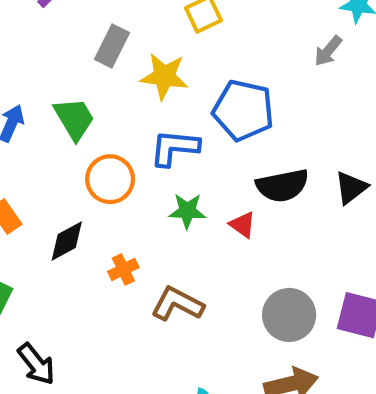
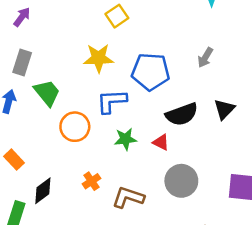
gray rectangle: (112, 46) -> (22, 62), moved
gray arrow: (328, 51) -> (205, 57), moved
black diamond: (67, 241) -> (43, 191), moved
gray circle: (289, 315) -> (181, 181), moved

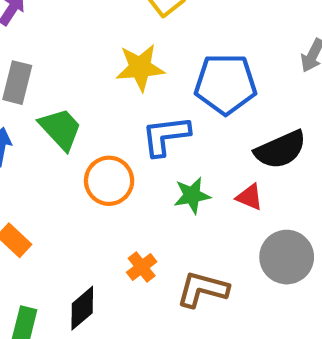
black diamond: (43, 191) -> (82, 308), moved

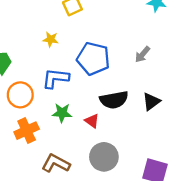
yellow star: (140, 68) -> (51, 39), size x0.6
orange cross: (142, 267) -> (27, 131), moved, size x1.5

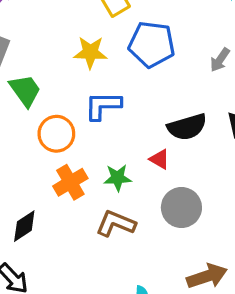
yellow star: (51, 39) -> (90, 52), size x1.5
blue pentagon: (93, 59) -> (152, 44), moved
green star: (62, 113) -> (118, 178), moved

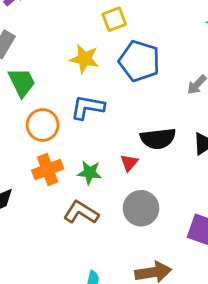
red triangle: (160, 159) -> (129, 163), turned 30

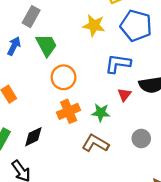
blue L-shape: (88, 107) -> (118, 64), moved
red triangle: (129, 163) -> (124, 95), moved
gray circle: (141, 208) -> (141, 139), size x0.7

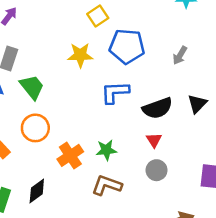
orange circle: (64, 77) -> (35, 128), moved
red triangle: (124, 95) -> (154, 140), moved

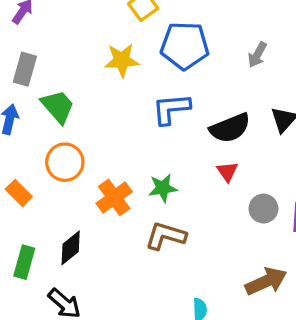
gray circle: (157, 170) -> (263, 209), moved

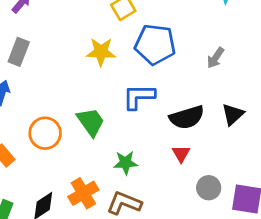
green trapezoid: (58, 107) -> (91, 122), moved
orange cross: (114, 197) -> (83, 193), moved

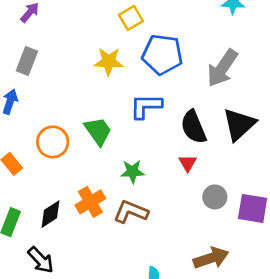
gray arrow: (216, 58) -> (222, 68), size x1.8
black triangle: (233, 114) -> (239, 124), size x1.5
black semicircle: (187, 117) -> (193, 127), turned 84

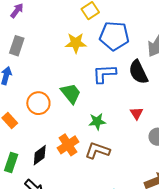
black semicircle: (193, 127) -> (138, 72), moved

